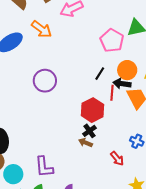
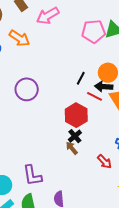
pink pentagon: (112, 41) -> (94, 31), moved, turned -30
red line: (112, 93) -> (95, 96), turned -63
brown arrow: (85, 143) -> (72, 148), turned 32

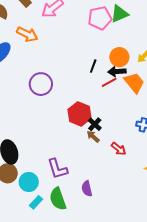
red line: (95, 96) -> (109, 82), turned -49
red hexagon: (76, 115) -> (79, 114), moved
red arrow: (104, 162) -> (119, 149), moved

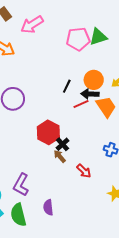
purple L-shape: (57, 169) -> (21, 185), turned 40

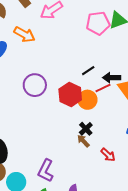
orange circle: (94, 80) -> (87, 100), moved
black line: (67, 86) -> (88, 71), turned 32
red hexagon: (48, 132) -> (70, 94), moved

